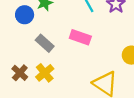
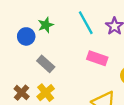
pink rectangle: (80, 37) -> (97, 58), moved

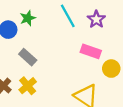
pink rectangle: (97, 58) -> (91, 51), moved

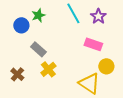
yellow circle: (111, 69) -> (106, 66), moved
yellow cross: (28, 86) -> (48, 69), moved

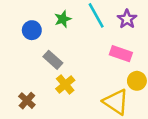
green star: (38, 15) -> (63, 19), moved
brown cross: (17, 74) -> (27, 101), moved

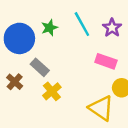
blue circle: (32, 30) -> (19, 38), size x1.6
brown cross: (27, 101) -> (15, 82), moved

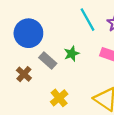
green star: (49, 28) -> (72, 54), moved
yellow cross: (52, 91) -> (59, 98), moved

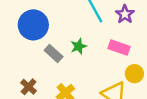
brown cross: (24, 74) -> (29, 87), moved

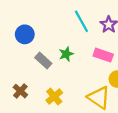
blue circle: (33, 25) -> (25, 34), size x0.7

